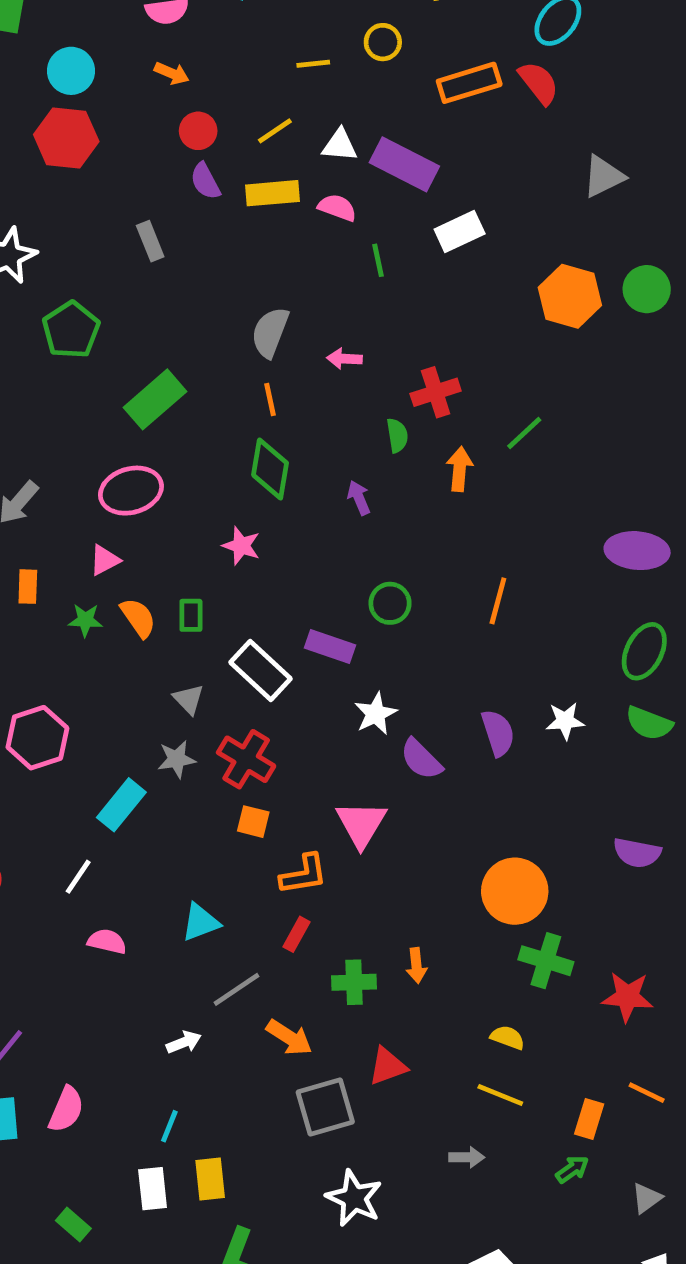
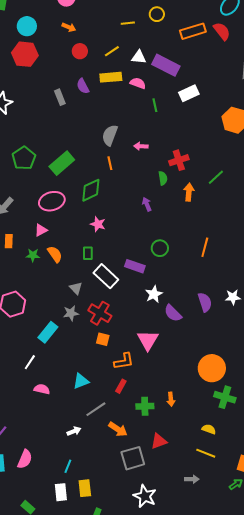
purple semicircle: (205, 181) -> (83, 86), moved
green pentagon: (71, 330) -> (24, 158), moved
green diamond: (270, 469) -> (91, 190), moved, turned 55
green rectangle: (191, 615) -> (88, 253), moved

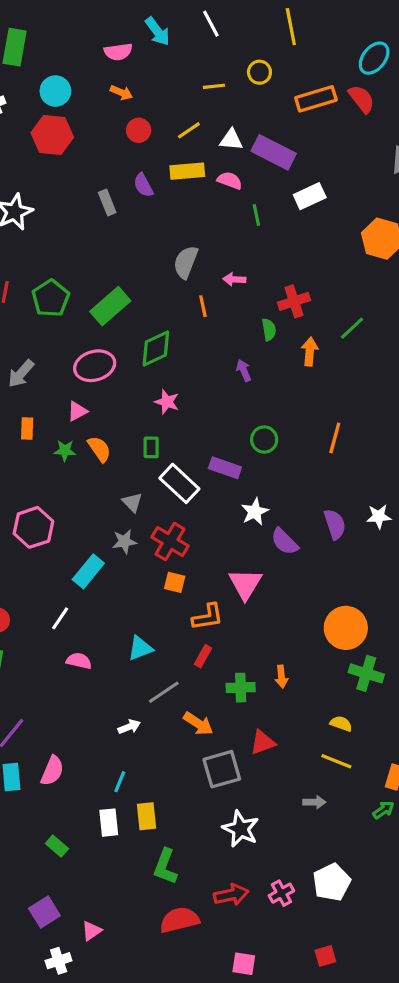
orange line: (110, 163) -> (203, 306), moved

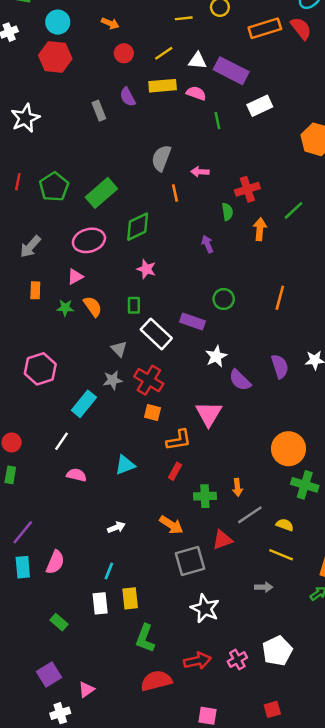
gray line: (164, 692) -> (250, 515), moved

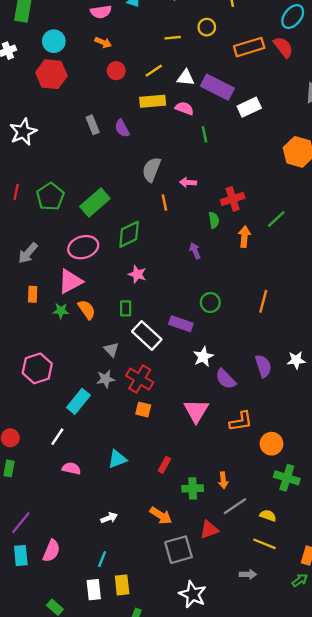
purple semicircle: (128, 97) -> (122, 128), moved
white rectangle: (260, 106) -> (249, 107), moved
pink triangle: (75, 277) -> (70, 281), size x1.6
orange L-shape: (179, 440) -> (241, 421), moved
orange circle: (289, 449) -> (272, 444), size x0.7

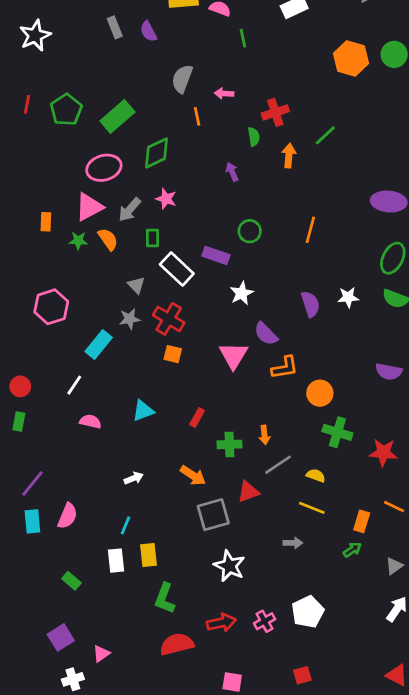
gray arrow: (28, 253) -> (130, 210), moved
purple semicircle: (226, 379) -> (266, 334), moved

